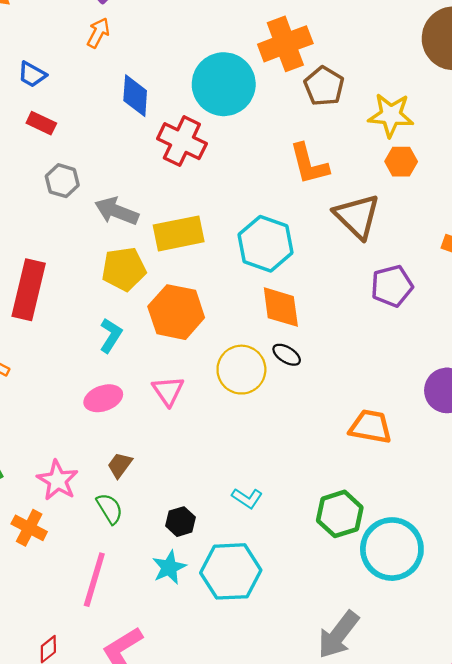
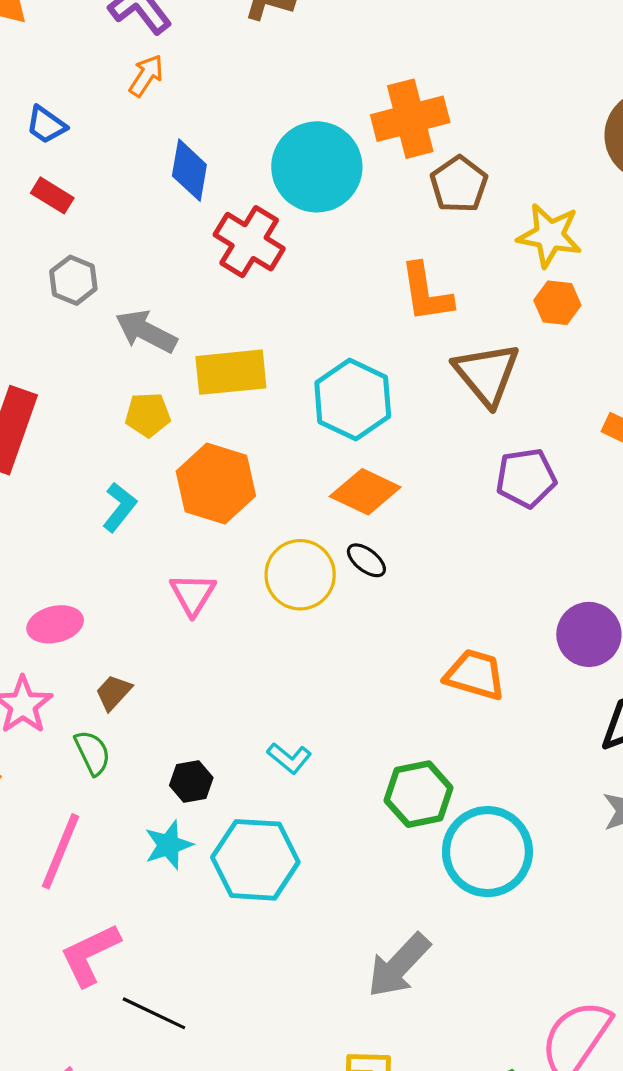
yellow pentagon: (124, 269) -> (148, 415), size x0.7
orange diamond: (281, 307) -> (365, 492), turned -63
pink ellipse: (103, 398) -> (55, 624), moved

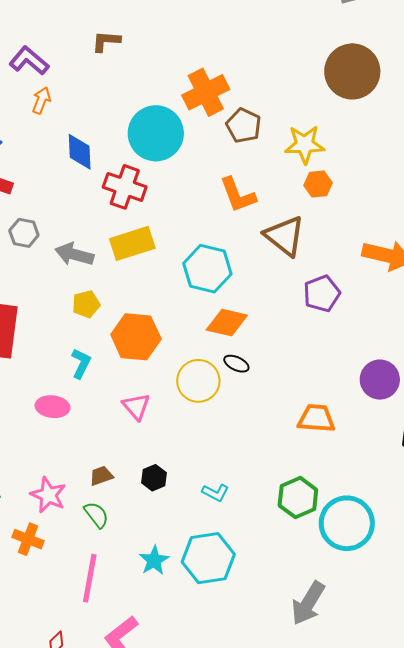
yellow rectangle: (231, 372) -> (132, 243), moved
pink ellipse: (55, 624) -> (52, 407), moved, turned 32
brown trapezoid: (113, 692) -> (101, 476), turned 40
black hexagon: (191, 782) -> (154, 478), moved

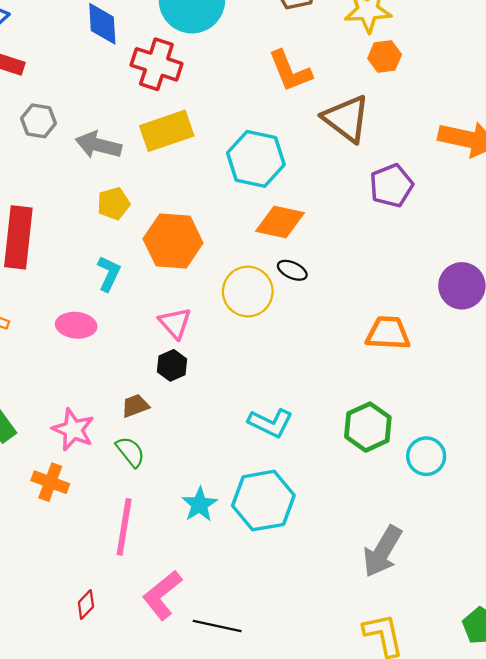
black hexagon: (154, 478) -> (172, 365), moved
cyan L-shape: (215, 493) -> (270, 423), size x1.4
cyan circle: (347, 523) -> (426, 456), size x0.6

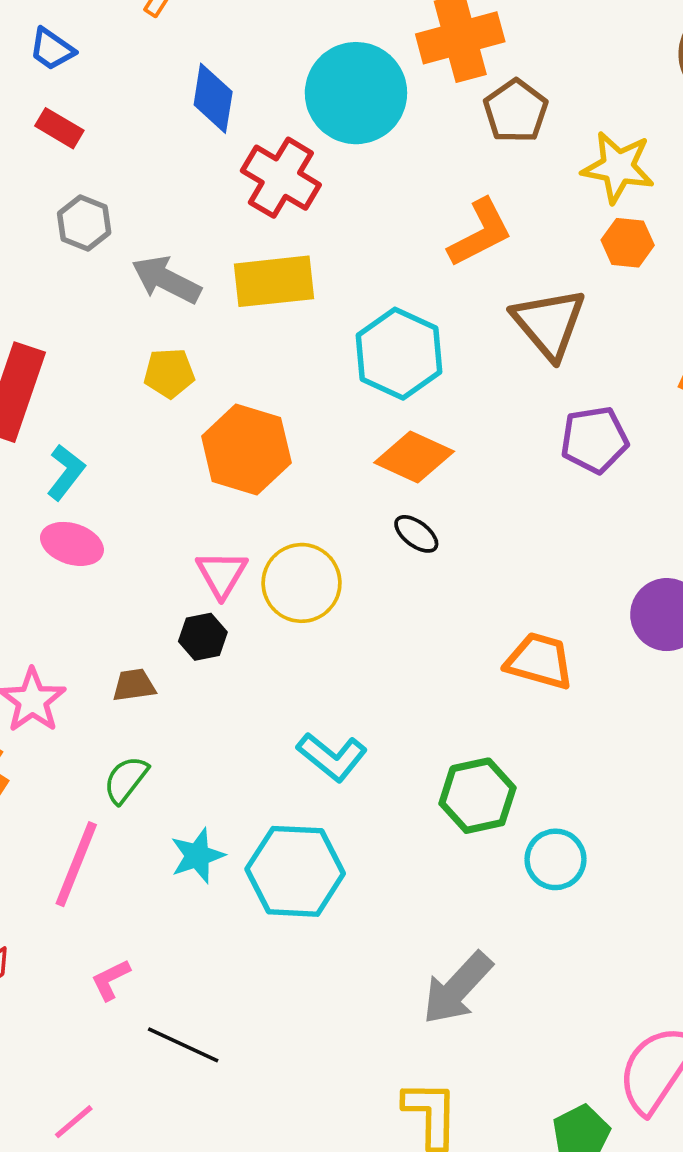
orange L-shape: (290, 71) -> (480, 233), turned -108
cyan L-shape: (109, 274) -> (66, 472), moved
yellow circle: (248, 292) -> (302, 583), moved
green semicircle: (130, 452) -> (126, 780), moved, turned -116
pink L-shape: (162, 595) -> (111, 980), size x0.6

